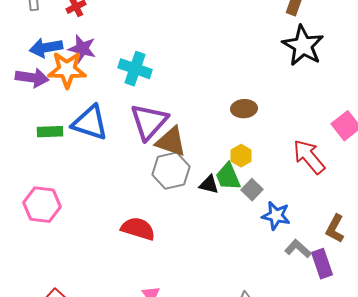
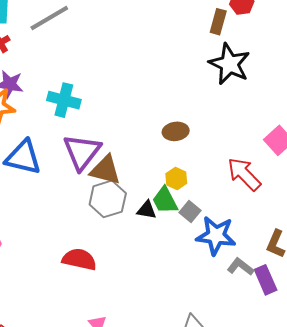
blue star: (276, 216) -> (216, 236), size x1.4

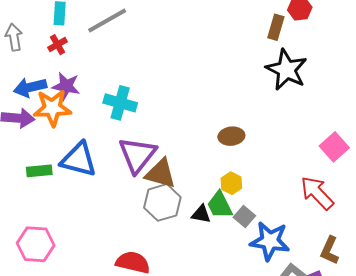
red arrow: (244, 174) -> (317, 193), moved

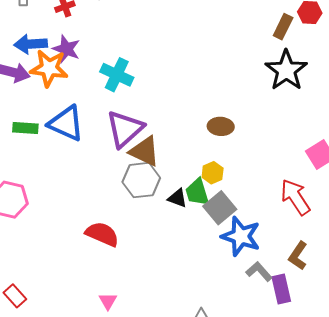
gray square: (244, 216) -> (220, 208), size x1.5

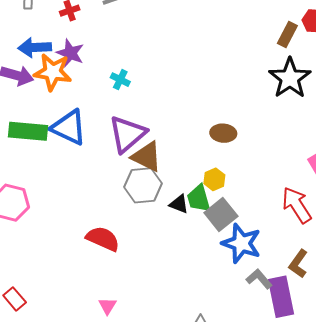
cyan cross: (117, 75) -> (120, 80), size x0.6
green rectangle: (25, 128) -> (28, 131), size x1.5
purple rectangle: (281, 289) -> (281, 297), size x1.4

